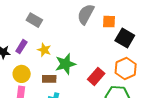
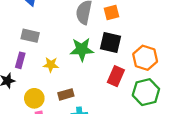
black square: (125, 38) -> (111, 43), moved
purple rectangle: (21, 47) -> (20, 60), moved
green star: (65, 64) -> (82, 49), moved, turned 30

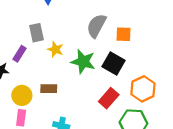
gray rectangle: (30, 36) -> (37, 33), turned 48
yellow star: (51, 65) -> (55, 49), moved
brown rectangle: (66, 94) -> (49, 89), moved

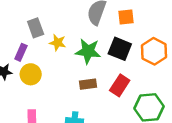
brown rectangle: (49, 89) -> (88, 84), moved
orange hexagon: (143, 89) -> (154, 51), moved
yellow circle: (22, 95) -> (31, 74), moved

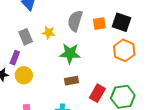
yellow star: (58, 43) -> (49, 33), moved
black square: (120, 49) -> (122, 22), moved
red rectangle: (120, 85) -> (97, 93), moved

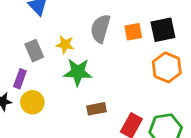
black square: (122, 22) -> (163, 30), turned -30
green star: (70, 53) -> (78, 72), moved

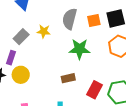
gray rectangle: (34, 51) -> (21, 37), turned 70
green star: (78, 72) -> (80, 49), moved

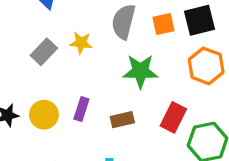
purple rectangle: (11, 58) -> (81, 109), moved
red rectangle: (94, 90) -> (173, 117), moved

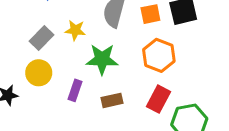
orange hexagon: (206, 66) -> (159, 55), moved
green star: (140, 71) -> (102, 59), moved
yellow circle: (44, 115) -> (39, 73), moved

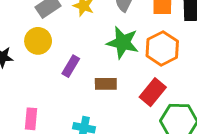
green star: (102, 59) -> (123, 43), moved

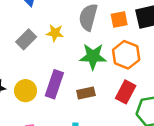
yellow circle: (38, 41) -> (26, 91), moved
purple rectangle: (71, 66) -> (54, 84), size x1.5

